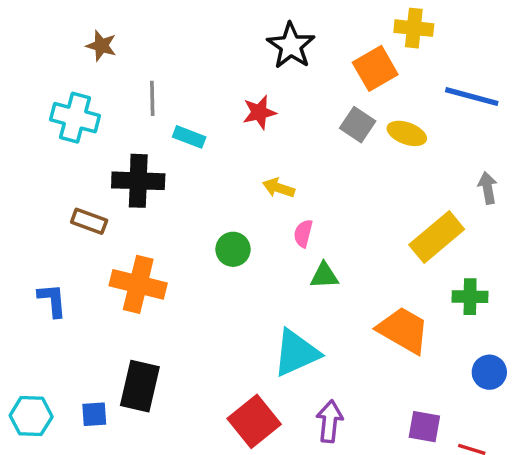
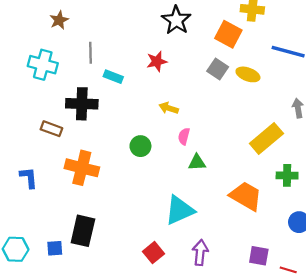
brown star: (101, 46) -> (59, 20), turned 30
orange square: (375, 68) -> (228, 34), turned -32
red square: (254, 421) -> (153, 253), size x0.7

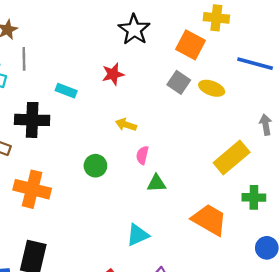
gray line: (91, 53) -> (24, 59), moved
cyan triangle: (180, 210) -> (138, 235), size x0.7

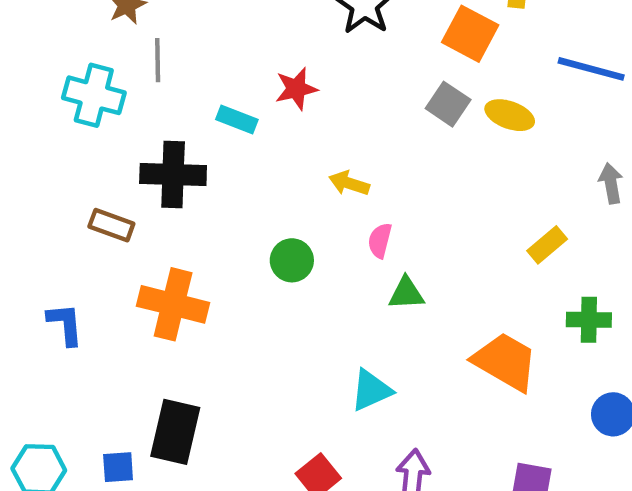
red star: (113, 74) -> (296, 89), moved
yellow rectangle: (232, 157) -> (547, 245), size x0.6

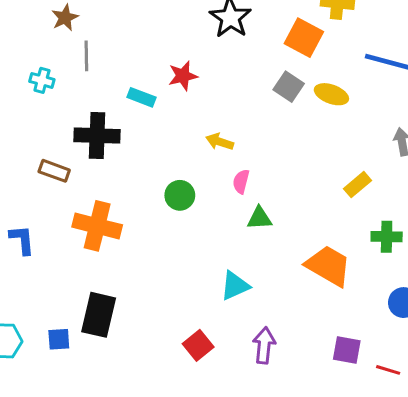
cyan cross: (94, 95) -> (42, 80), size x0.6

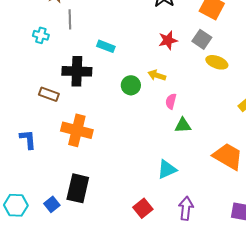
red star: (183, 76) -> (168, 40), moved
yellow ellipse: (331, 94) -> (217, 62), moved
green circle: (180, 195) -> (131, 85), moved
blue square: (59, 339) -> (52, 204), turned -35

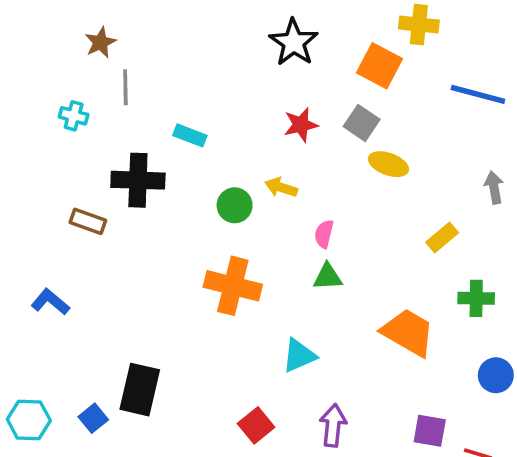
pink semicircle: (171, 101) -> (324, 234), moved
orange cross: (77, 130) -> (233, 286), moved
blue L-shape: (28, 139) -> (50, 302), turned -45

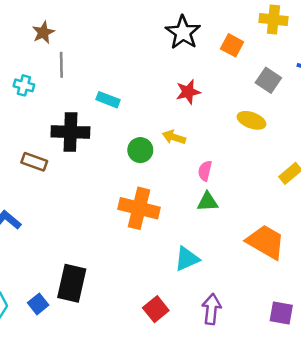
orange square: (380, 66) -> (232, 45), moved, size x0.7
gray square: (362, 123) -> (268, 80), moved

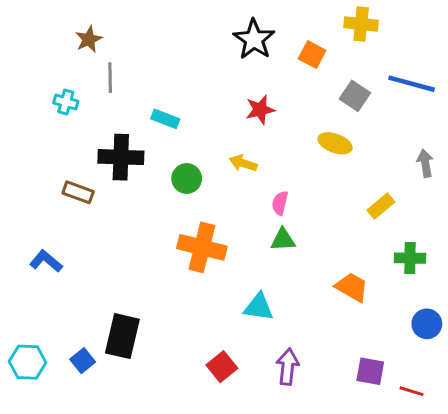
green circle: (140, 150) -> (187, 179), moved
orange trapezoid: (266, 242) -> (352, 287), size x0.7
cyan triangle: (187, 259) -> (259, 307), turned 32

